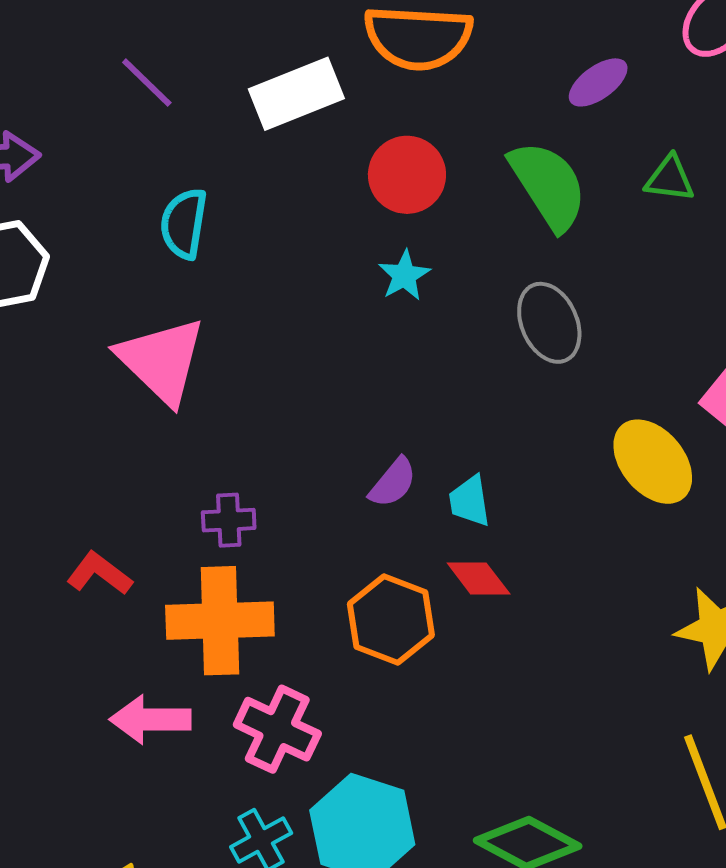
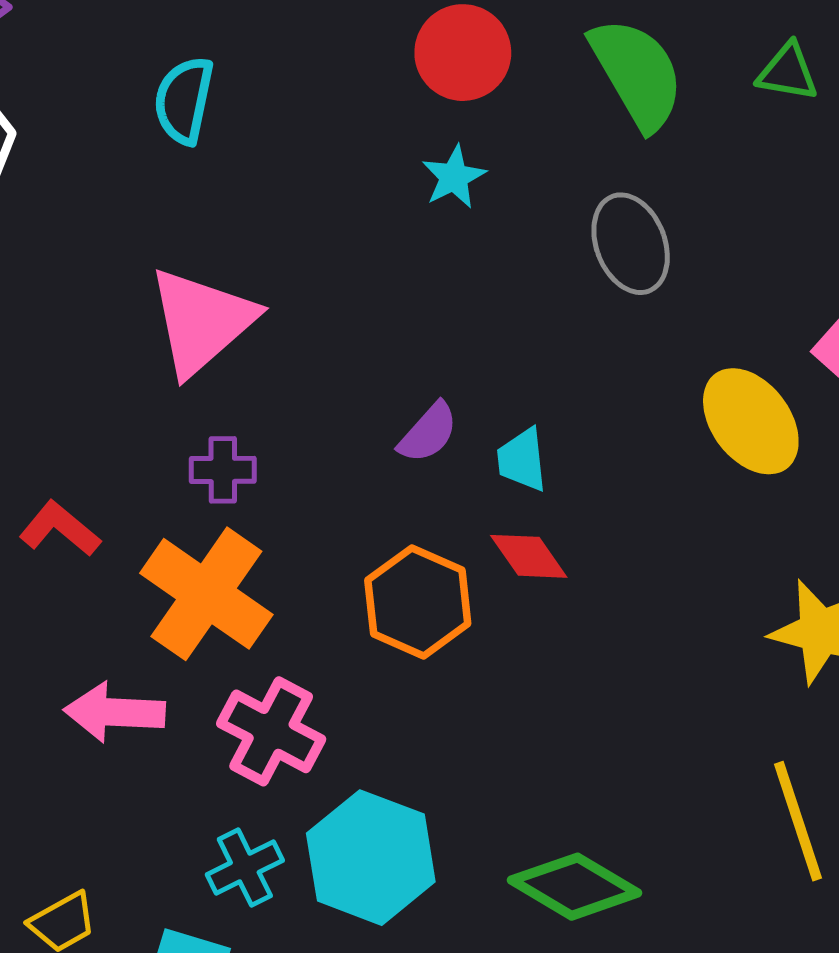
pink triangle: (162, 361) -> (202, 321), moved, turned 32
orange cross: (220, 621) -> (206, 594), turned 34

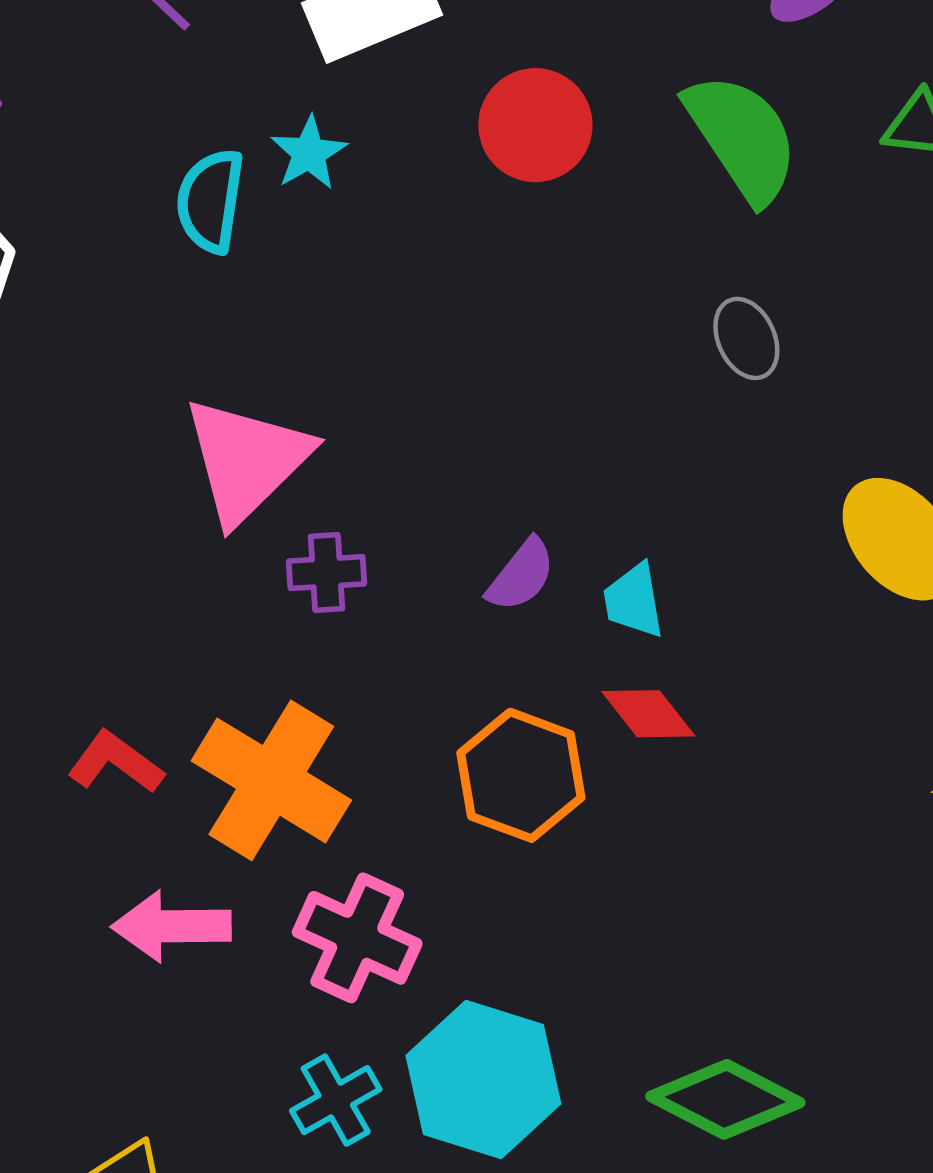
cyan star: (454, 177) -> (309, 153), moved
gray ellipse: (631, 244) -> (746, 338), size x0.7
purple cross: (223, 470) -> (326, 573), moved
red L-shape: (60, 529) -> (116, 762), moved

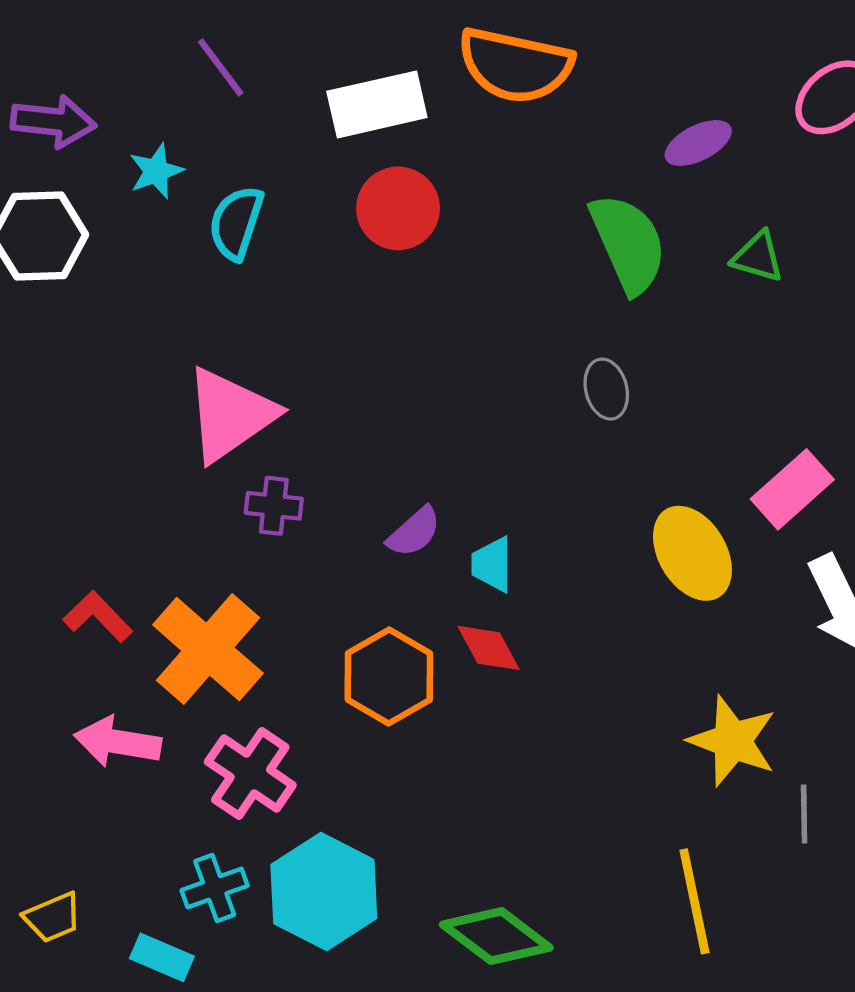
red circle: (535, 125) -> (398, 208), moved
cyan star: (309, 153) -> (156, 171), moved

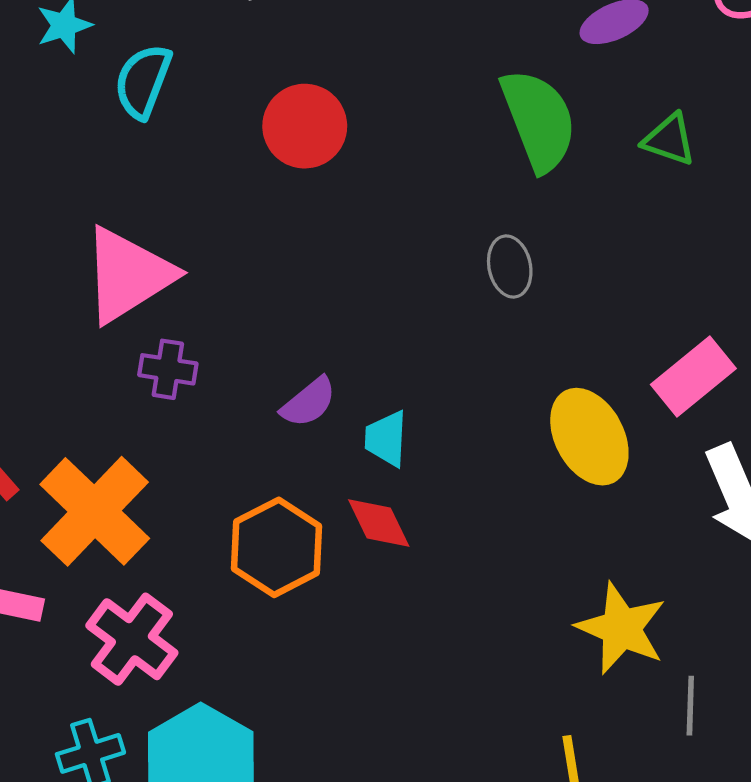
red circle: (398, 208) -> (305, 126), moved

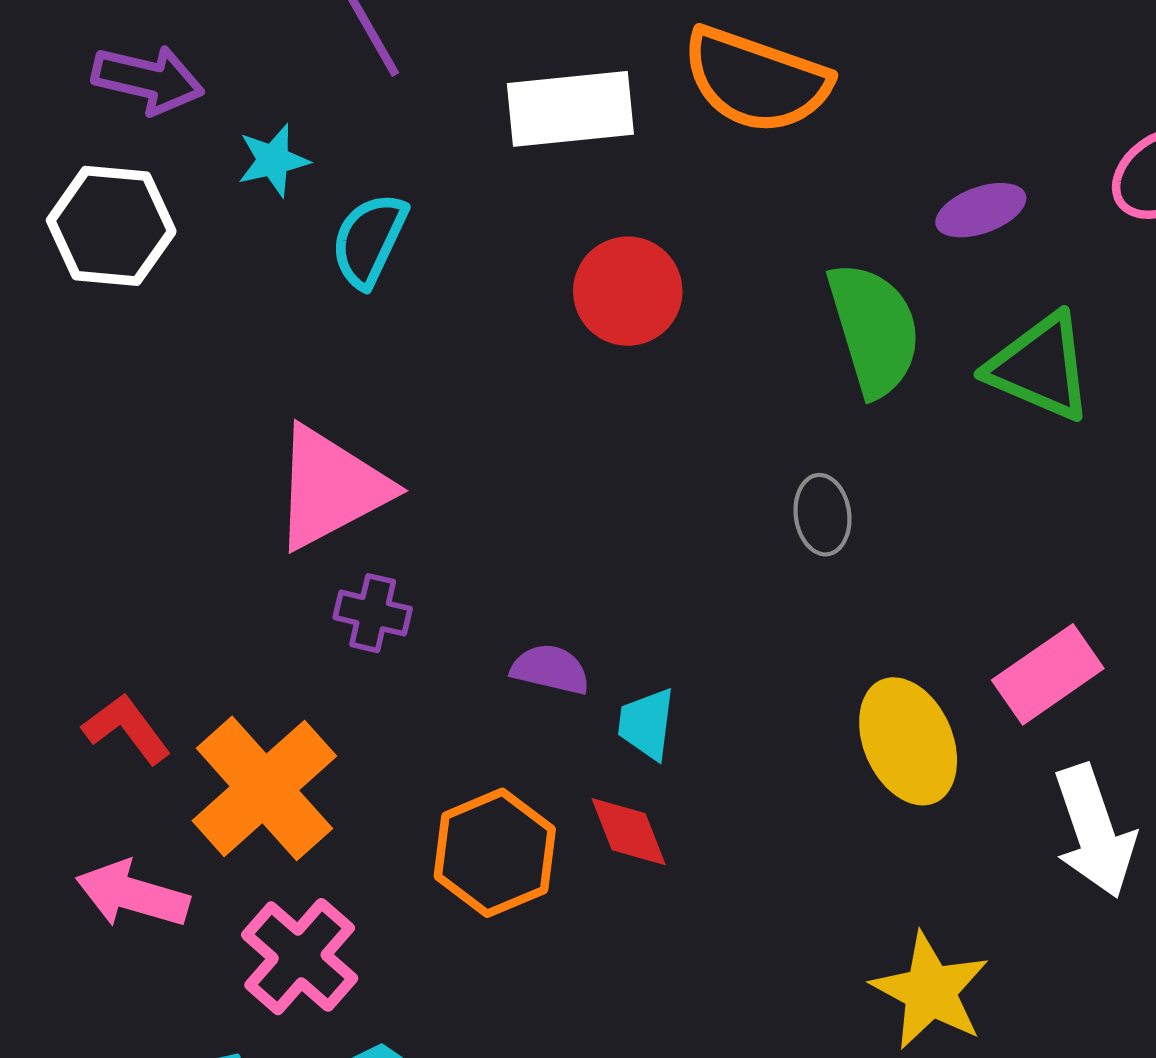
red circle: (305, 126) -> (628, 291), moved
green triangle: (669, 140) -> (1040, 367), size x1.6
purple semicircle: (309, 402) -> (550, 669), turned -132

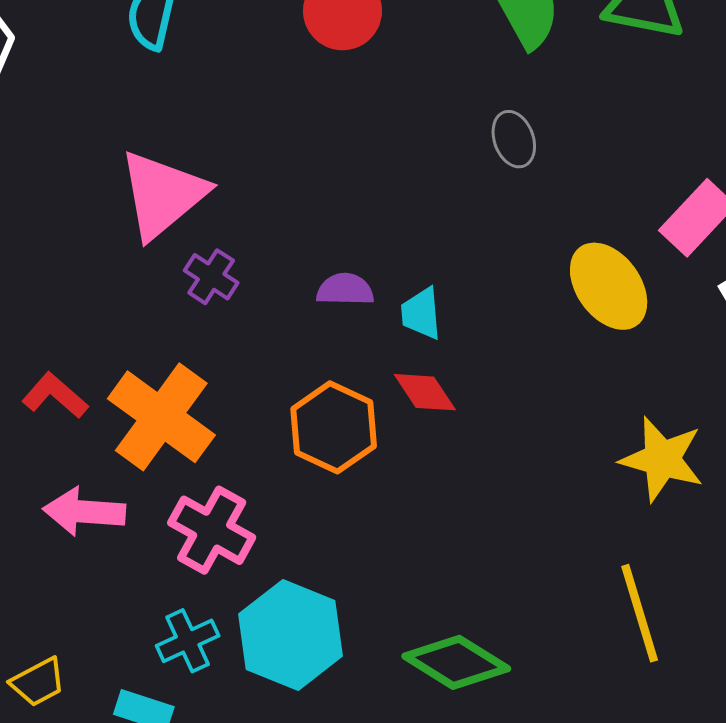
purple cross: (373, 613) -> (211, 277), turned 32

